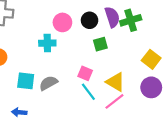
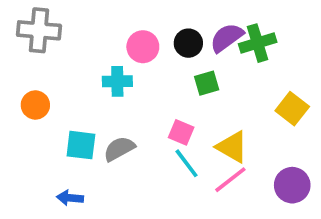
purple semicircle: (112, 17) -> (227, 38), turned -108
purple circle: (151, 87) -> (292, 185), moved

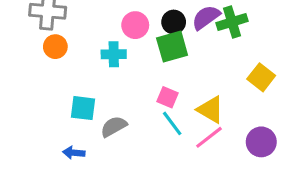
green square: (207, 83) -> (172, 47), moved, size x1.5
orange circle: (35, 105) -> (55, 47), moved
gray semicircle: (119, 149) -> (114, 127), moved

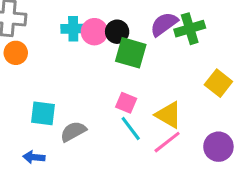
black circle: (174, 22) -> (117, 32), moved
green square: (172, 47) -> (131, 53), turned 32
cyan cross: (114, 54) -> (73, 29), moved

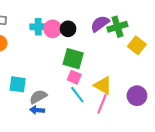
green square: (131, 53) -> (73, 59), moved
yellow square: (218, 83) -> (137, 45), moved
pink line: (167, 142) -> (102, 104), turned -30
purple circle: (218, 147) -> (137, 96), moved
blue arrow: (34, 157) -> (37, 110), moved

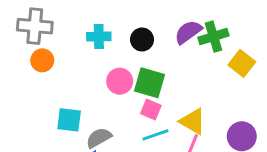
pink circle: (53, 29) -> (120, 81), moved
cyan line: (77, 95) -> (155, 135), turned -72

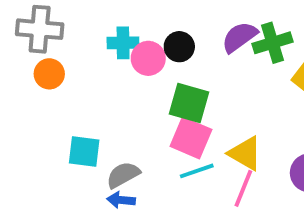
pink circle: (120, 81) -> (148, 58), moved
pink square: (151, 109) -> (191, 138), size x1.5

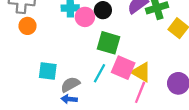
pink square: (191, 138) -> (123, 68), moved
cyan line: (197, 171) -> (100, 73), moved, turned -42

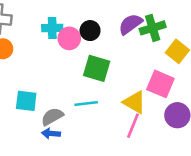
pink square: (123, 68) -> (160, 84), moved
cyan line: (100, 73) -> (86, 104), turned 54

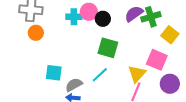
pink circle: (69, 38) -> (89, 12), moved
yellow triangle: (134, 102) -> (137, 74), turned 42
cyan line: (86, 104) -> (100, 75), turned -36

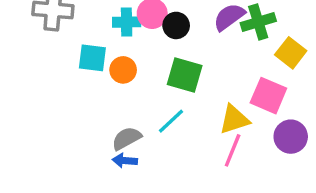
orange circle: (36, 33) -> (123, 70), moved
cyan square: (54, 73) -> (92, 58), moved
yellow triangle: (137, 74) -> (234, 120), turned 30

